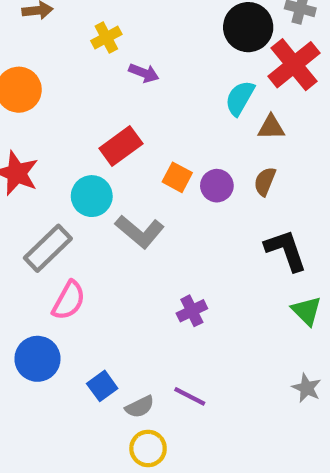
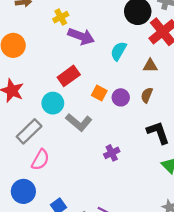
purple arrow: (144, 73) -> (81, 36), size x1.6
cyan semicircle: (240, 98) -> (118, 51), moved
purple cross: (192, 311) -> (112, 153), moved

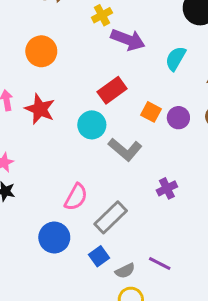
gray rectangle: (29, 131) -> (111, 217), moved

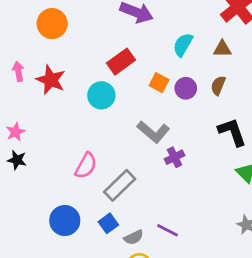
cyan semicircle: (176, 58) -> (183, 45), moved
gray L-shape: (125, 149) -> (153, 132), moved
blue circle: (54, 238) -> (65, 220), moved

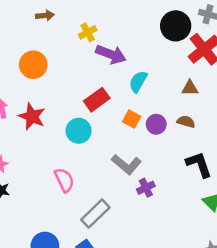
cyan semicircle: (183, 45) -> (138, 82), moved
brown semicircle: (218, 85) -> (186, 122), turned 84
pink semicircle: (86, 166) -> (64, 180), moved, turned -55

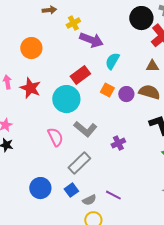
brown arrow: (45, 16) -> (49, 10), moved
brown semicircle: (186, 122) -> (149, 92), size x1.5
cyan circle: (79, 131) -> (66, 99), size x1.4
gray L-shape: (126, 164) -> (85, 129), moved

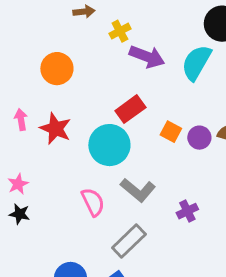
cyan semicircle: (112, 61) -> (196, 63), moved, size x1.4

